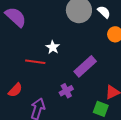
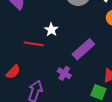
purple cross: (66, 91) -> (64, 73), turned -32

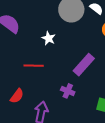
white star: (51, 30) -> (49, 38), moved

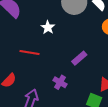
purple rectangle: (84, 65) -> (79, 58), size x0.7

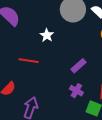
purple cross: (60, 82) -> (76, 91), moved

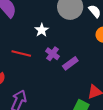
purple cross: (76, 91) -> (52, 54), moved

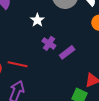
red line: (21, 53) -> (18, 64), moved

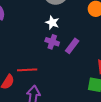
white star: (37, 20) -> (52, 23), moved

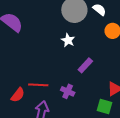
purple cross: (52, 42) -> (68, 91), moved

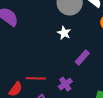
purple cross: (68, 91) -> (65, 84), turned 32

